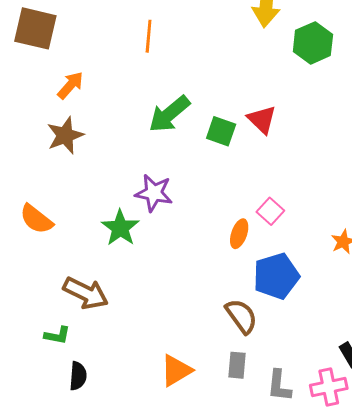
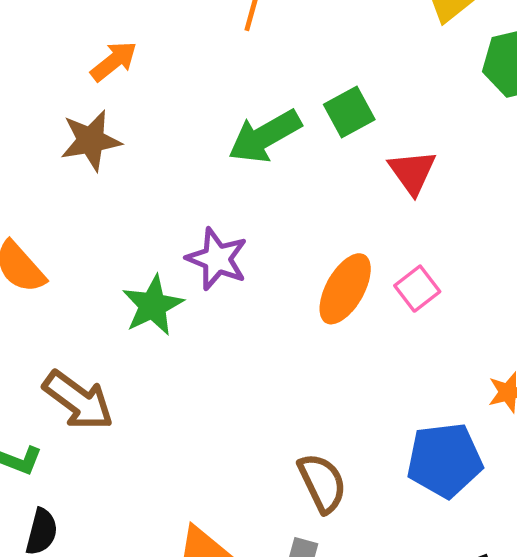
green square: (221, 131) -> (349, 112), moved, turned 32
pink square: (270, 211) -> (417, 289), moved
orange ellipse: (239, 234) -> (345, 289), moved, size x1.5
blue pentagon: (276, 276) -> (444, 460), moved

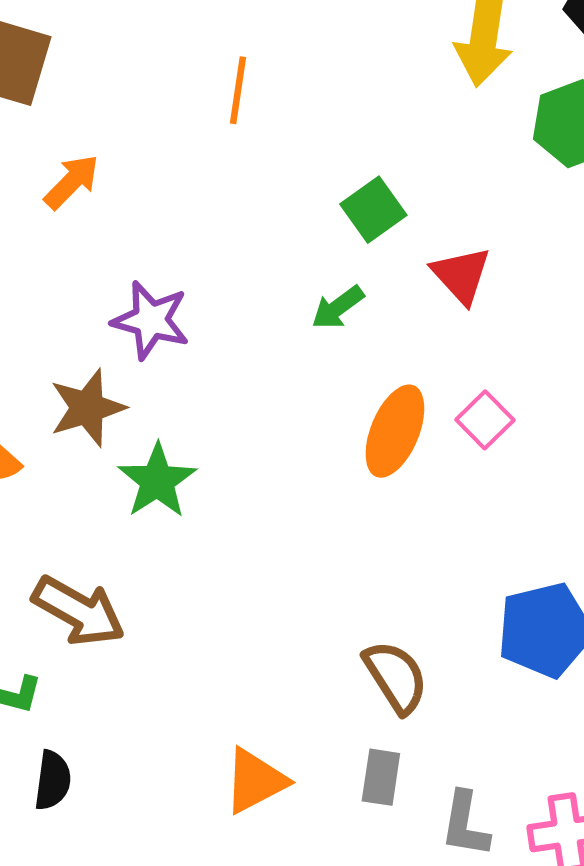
green arrow: (265, 136) -> (338, 308), moved, size x0.6
brown star: (91, 141) -> (87, 408), moved
purple star: (217, 259) -> (151, 320), moved

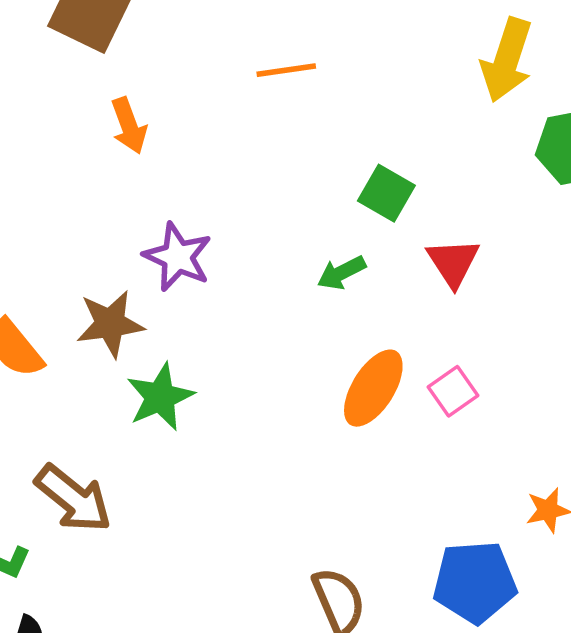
orange line: (238, 90) -> (286, 70), turned 64
orange arrow: (72, 182) -> (129, 126), turned 106
green square: (373, 210) -> (386, 193), turned -34

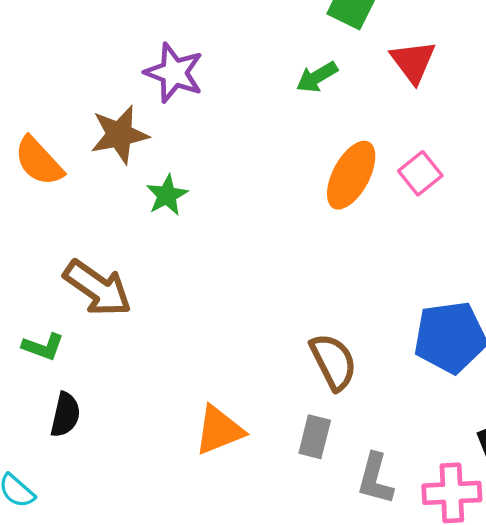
green star: (160, 397) -> (167, 195), size x0.7

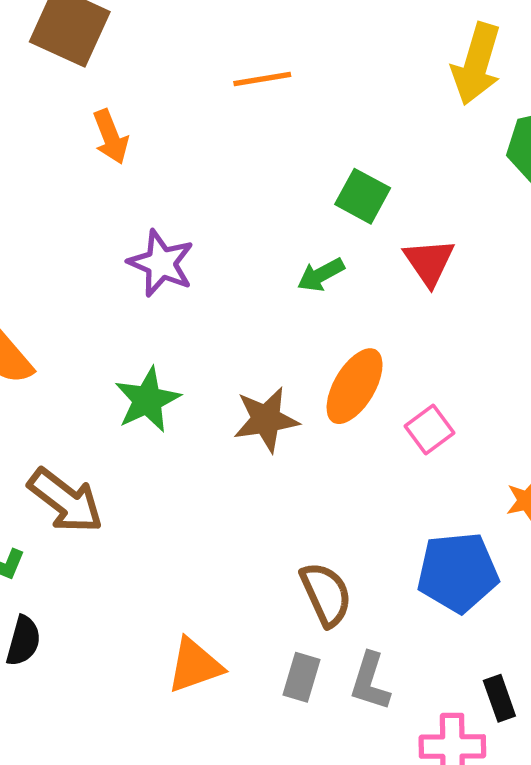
brown star: (119, 135) -> (266, 420), moved
pink square: (420, 173) -> (429, 429), moved
green star: (167, 195) -> (147, 400), size x1.4
gray L-shape: (375, 479) -> (370, 681), moved

